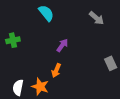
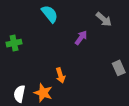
purple arrow: (62, 45) -> (81, 38), moved
orange arrow: (56, 70) -> (60, 75), turned -40

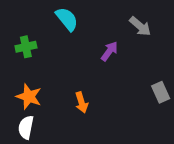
green cross: (14, 43) -> (26, 47), moved
orange star: (43, 93) -> (29, 97), moved

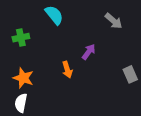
purple arrow: (109, 51) -> (89, 52), moved
orange arrow: (82, 102) -> (67, 70), moved

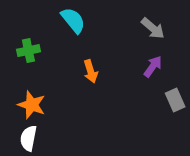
purple arrow: (89, 52) -> (153, 67), moved
orange arrow: (67, 70) -> (91, 71), moved

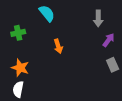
gray arrow: (153, 28) -> (98, 18), turned 49
purple arrow: (153, 67) -> (108, 40), moved

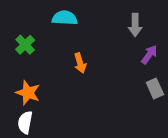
cyan semicircle: (47, 13) -> (65, 18), turned -48
green cross: (18, 33) -> (25, 45), turned -32

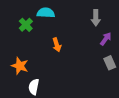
green cross: (25, 45) -> (26, 25), moved
white semicircle: (25, 122) -> (34, 87), moved

